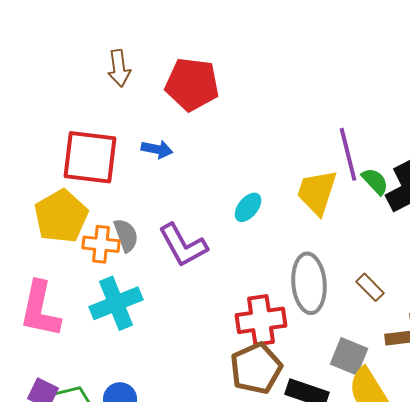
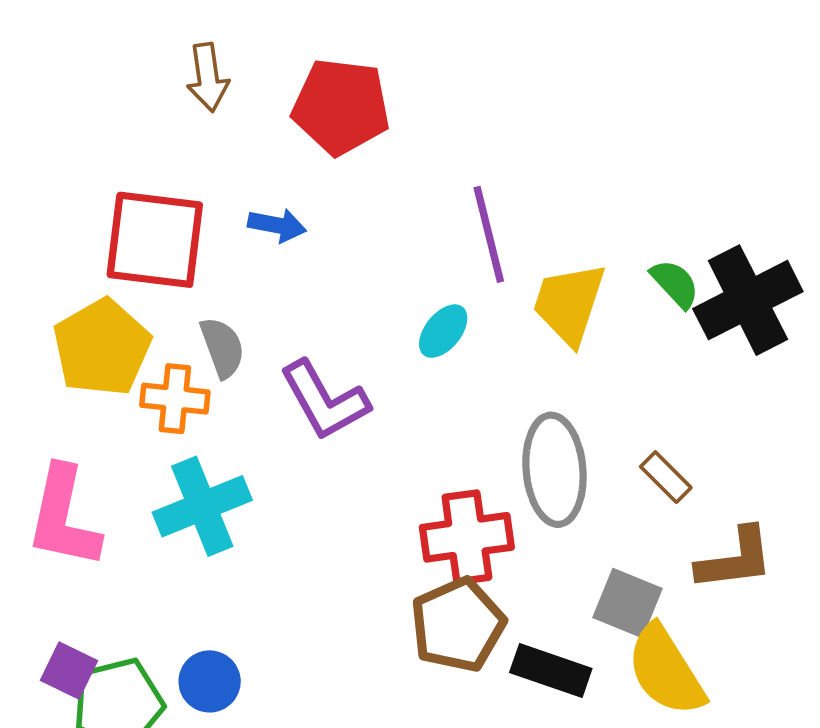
purple line: (348, 154) -> (489, 234), moved
gray semicircle: (126, 235) -> (222, 347), moved

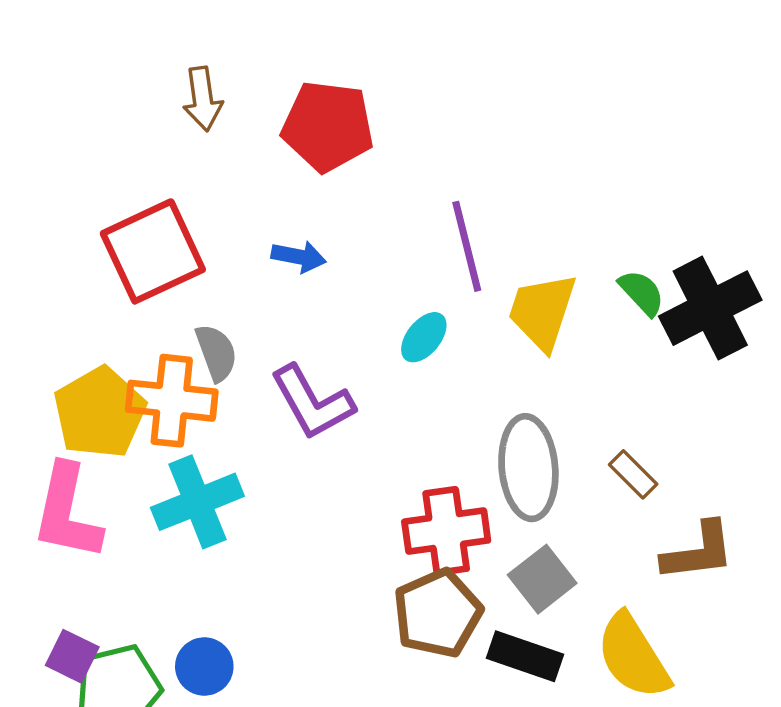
blue arrow: (277, 225) -> (299, 257), moved
red square: (155, 240) -> (153, 251), turned -32
yellow pentagon: (102, 347) -> (100, 413), moved
orange cross: (175, 399) -> (172, 401), size x1.4
gray square: (627, 603) -> (542, 579), moved, turned 30

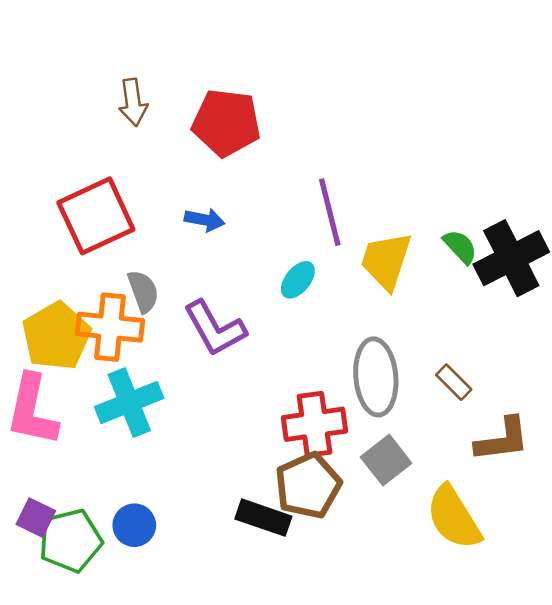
black rectangle: (525, 656) -> (263, 518), moved

